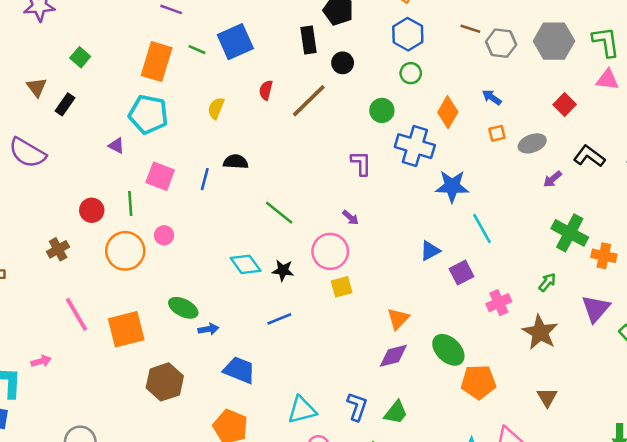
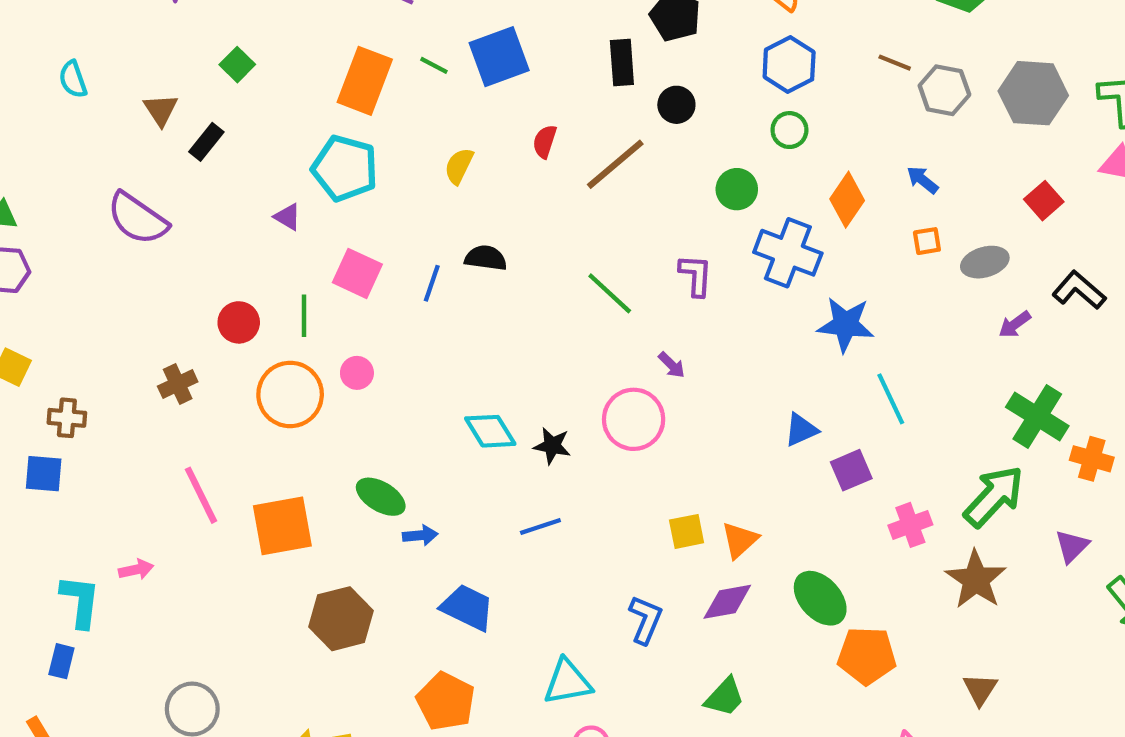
green line: (279, 213) -> (610, 293), moved
green arrow: (547, 282) -> (994, 496), size x2.0
yellow square: (342, 287) -> (687, 531), moved
purple triangle: (596, 309) -> (1072, 546), size x0.7
blue L-shape: (357, 407) -> (645, 620), moved

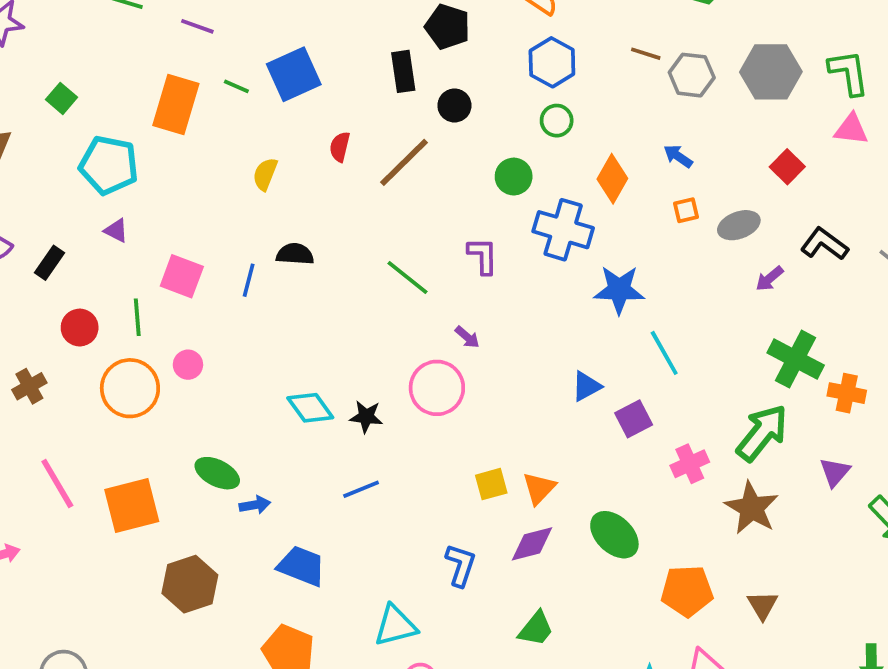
black rectangle: (206, 142) -> (50, 263), moved
cyan pentagon: (345, 168) -> (109, 165), moved
orange pentagon: (867, 656) -> (687, 591), moved

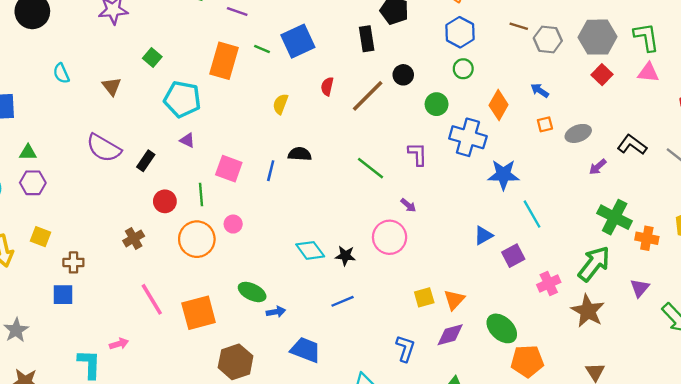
black circle: (454, 105) -> (403, 75), moved
red square: (787, 167) -> (602, 75), moved
orange pentagon: (687, 591) -> (527, 361), moved

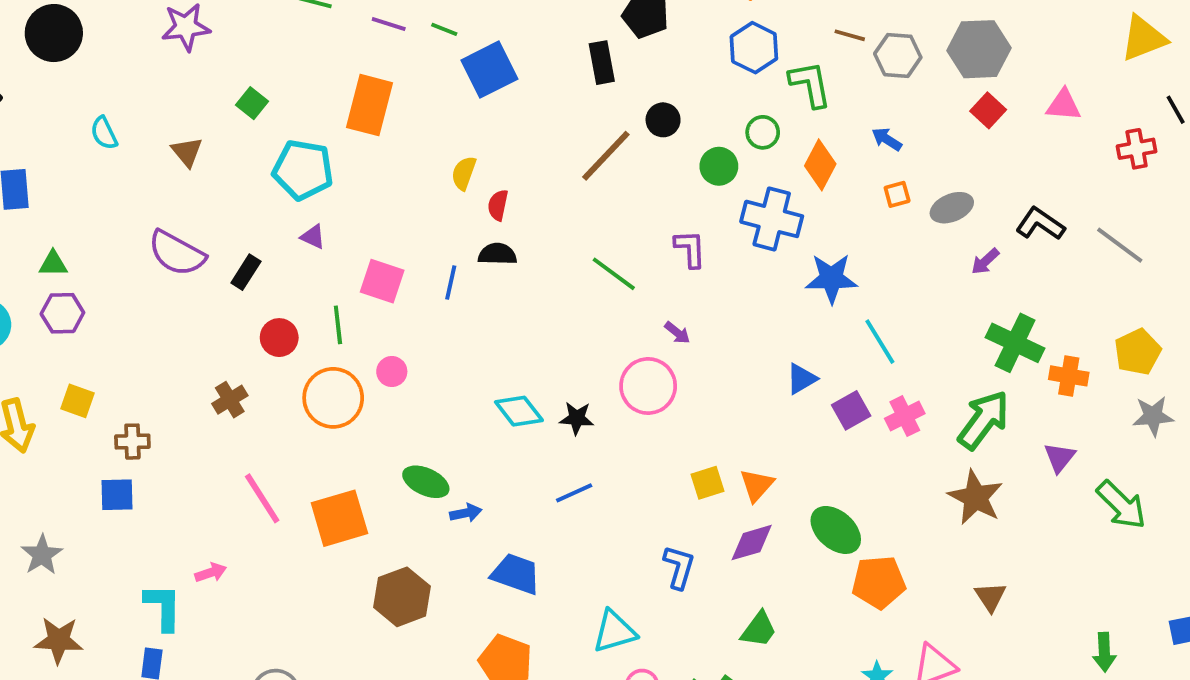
green L-shape: (646, 37) -> (810, 84), moved
green line: (262, 49) -> (444, 29), moved
green circle: (463, 69) -> (763, 132), moved
red semicircle: (327, 86) -> (498, 205), moved
pink cross: (549, 283) -> (905, 416), moved

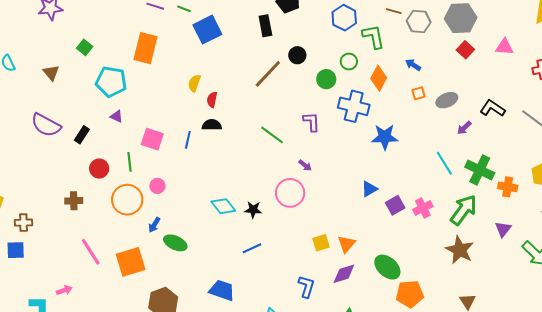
cyan line: (880, 342) -> (444, 163), moved
brown cross: (230, 400) -> (74, 201), turned 30
blue arrow: (466, 513) -> (154, 225), moved, turned 133

